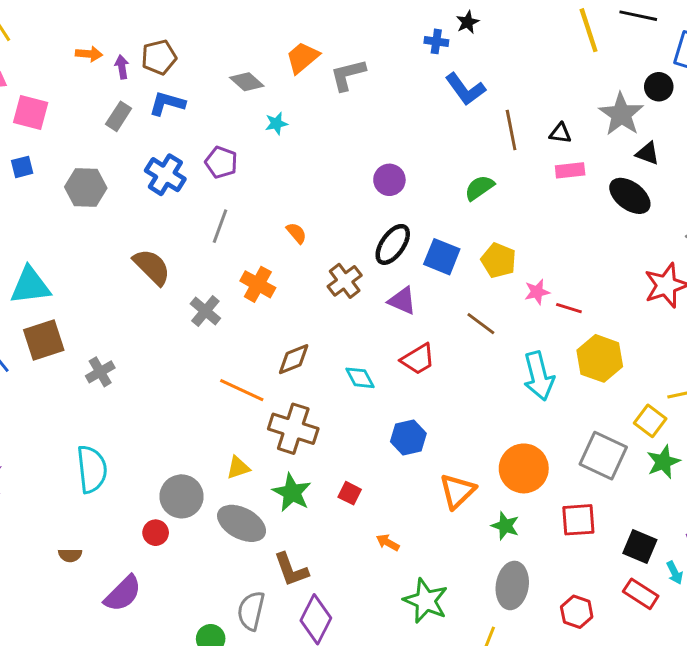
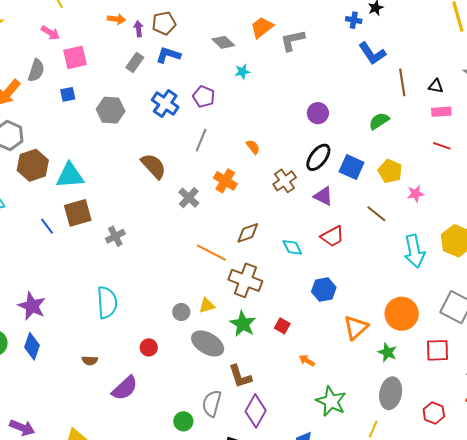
pink square: (31, 113) -> (75, 57), turned -30
red line: (569, 308) -> (442, 146), moved
gray circle: (182, 496) -> (181, 312), moved, size x0.6

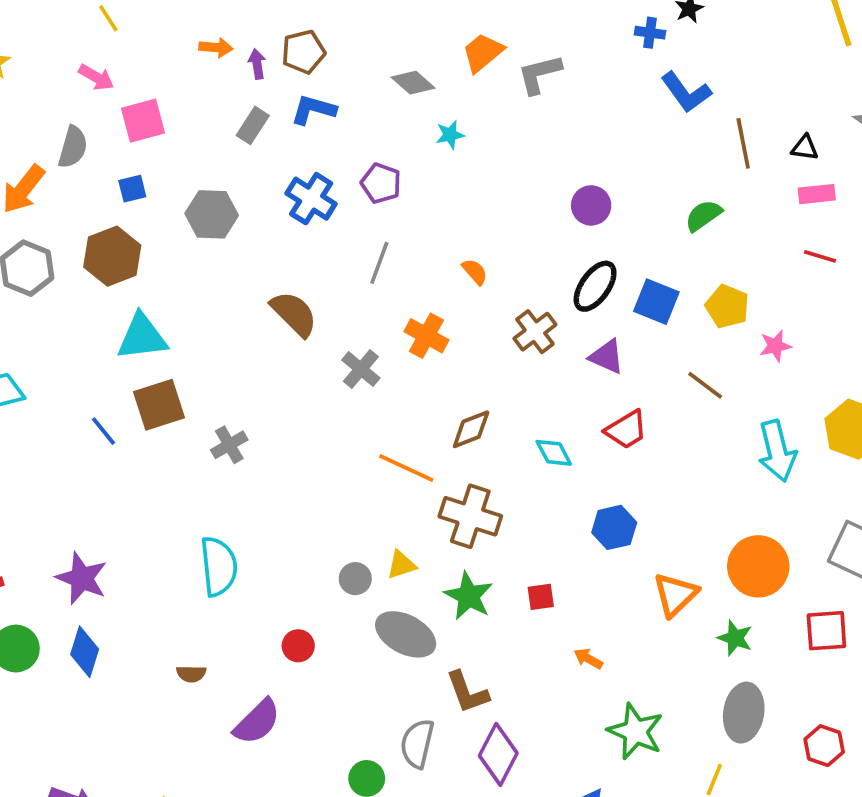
brown hexagon: (33, 165) -> (112, 256), moved
red square: (282, 326) -> (541, 597), turned -35

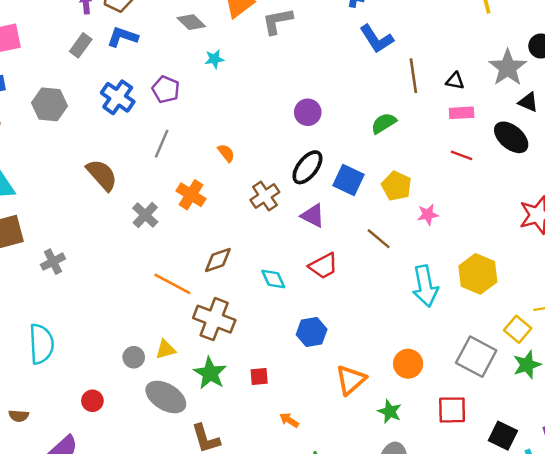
orange circle: (758, 566) -> (408, 364), size x0.7

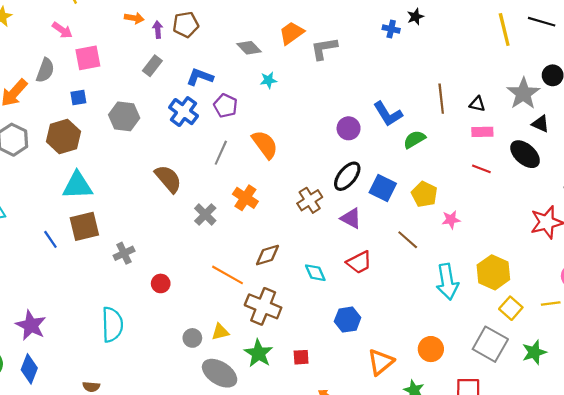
blue L-shape: (122, 37) -> (200, 77), moved
blue L-shape: (376, 39) -> (388, 114), moved
orange semicircle: (226, 153) -> (265, 144), moved, size x1.8
yellow square: (518, 329) -> (511, 308), moved
red circle: (92, 401) -> (161, 283), moved

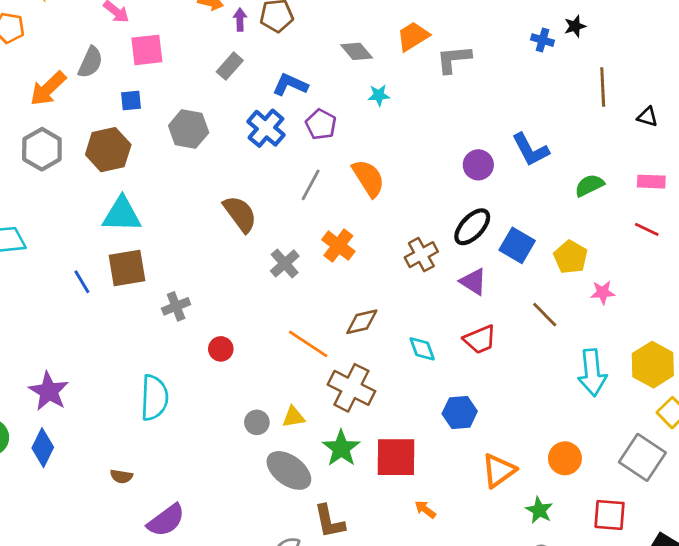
brown line: (441, 99) -> (603, 87), moved
black triangle: (477, 104) -> (648, 117), moved
green semicircle: (414, 139) -> (589, 185), moved
red square: (301, 357) -> (396, 457), size x2.0

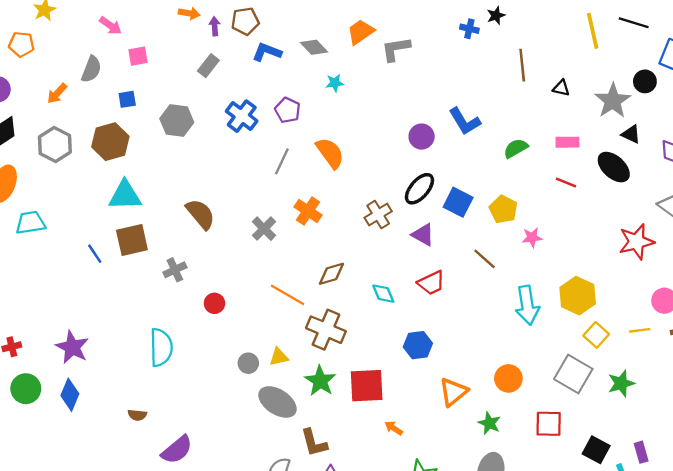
pink square: (147, 50) -> (138, 56), size x0.7
blue L-shape: (290, 85) -> (267, 52), moved
orange arrow: (48, 89) -> (57, 93), size x0.7
brown semicircle: (240, 214) -> (200, 214), moved

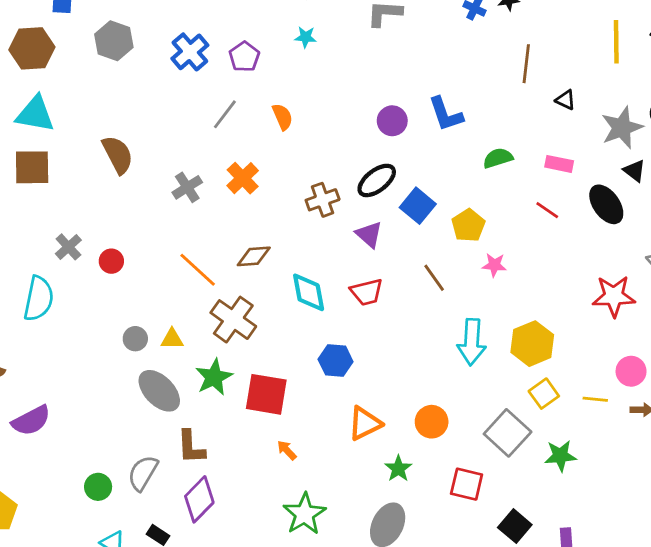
orange semicircle: (330, 153) -> (282, 117), size x0.7
gray cross: (175, 270) -> (68, 247), moved, turned -30
cyan diamond: (383, 294) -> (309, 292), size x1.4

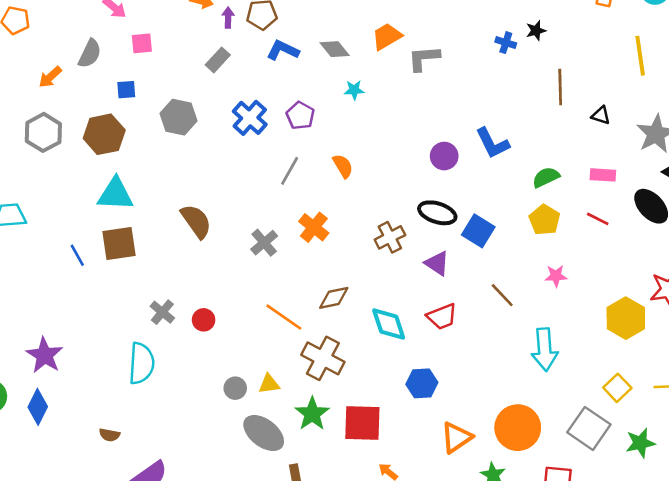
black ellipse: (377, 180) -> (437, 213), turned 63
yellow pentagon: (468, 225) -> (545, 220), moved
yellow hexagon: (532, 344) -> (626, 318), moved
orange circle: (432, 422) -> (518, 428), size x1.5

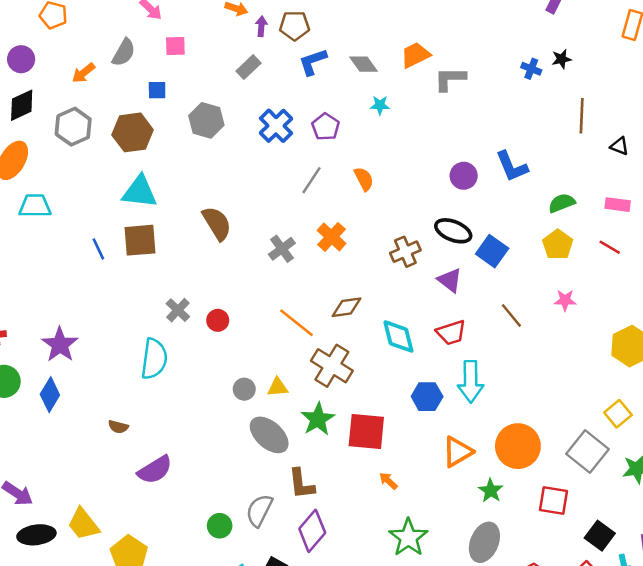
blue L-shape: (283, 50) -> (313, 62), turned -48
cyan arrow: (545, 349) -> (471, 382), moved

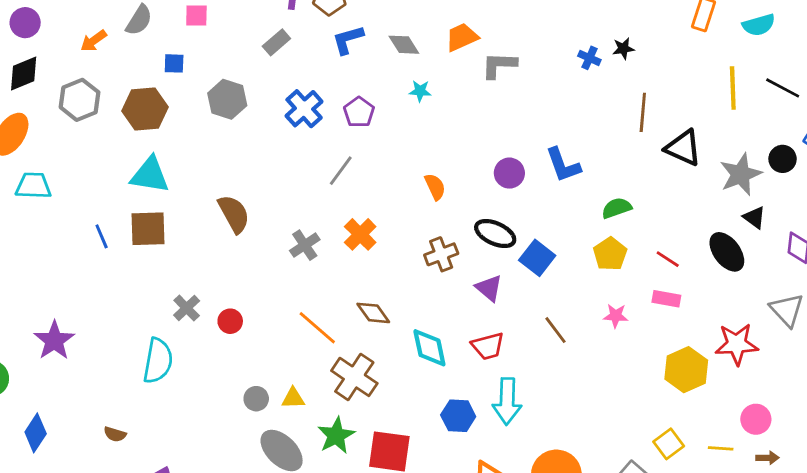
black triangle: (619, 146) -> (683, 148), size x1.8
orange semicircle: (364, 179) -> (435, 187), moved
pink rectangle: (618, 205) -> (666, 299), moved
brown diamond: (346, 307) -> (373, 313), turned 60
blue diamond: (50, 395) -> (36, 433), moved

